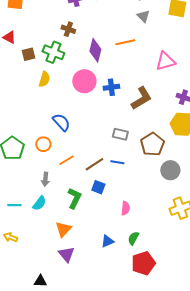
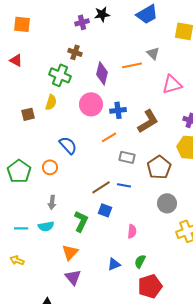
gray triangle: (143, 16) -> (153, 53), moved
brown square: (28, 54) -> (28, 114), moved
orange line: (66, 160) -> (109, 137), moved
gray circle: (170, 170) -> (167, 203), moved
cyan semicircle: (39, 203) -> (46, 226), turned 42

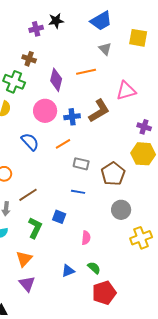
gray triangle: (153, 53) -> (105, 49), moved
brown L-shape: (148, 121) -> (99, 111), moved
blue semicircle: (68, 145) -> (30, 142), moved
brown line: (101, 187) -> (28, 195), moved
green semicircle: (140, 261) -> (94, 268), turned 104

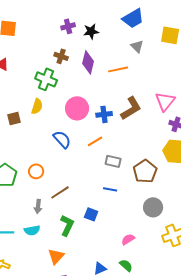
black star: (56, 21) -> (91, 31), moved
purple diamond: (56, 80) -> (88, 62), moved
pink triangle: (126, 91) -> (165, 101), moved, turned -35
pink semicircle: (86, 238) -> (128, 239), moved, turned -128

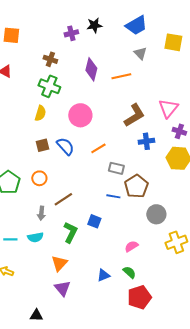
black star: (91, 31) -> (94, 25), moved
brown cross: (61, 56) -> (50, 59), moved
blue cross: (104, 114) -> (146, 141), moved
brown square: (14, 118) -> (42, 145), moved
brown pentagon: (145, 171) -> (136, 186), moved

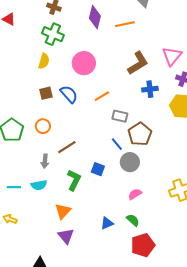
blue line: (113, 196) -> (117, 144), turned 40
gray circle: (156, 214) -> (130, 162), moved

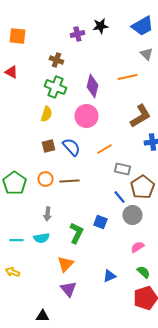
purple diamond: (95, 17) -> (92, 86), moved
brown line: (67, 147) -> (69, 181), moved, turned 30
green semicircle: (133, 220) -> (143, 272), moved

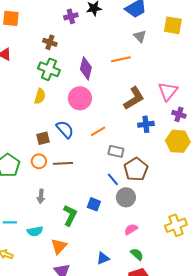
brown square: (48, 146) -> (43, 138), moved
cyan semicircle: (41, 238) -> (35, 231), moved

